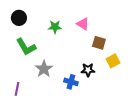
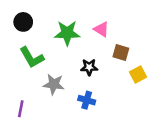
green star: (55, 27) -> (67, 33), size x1.5
gray star: (44, 69) -> (54, 84), turned -30
black star: (88, 70) -> (89, 67), moved

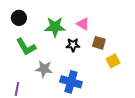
black star: (89, 67) -> (73, 45), moved
blue cross: (87, 100) -> (71, 82), size x1.5

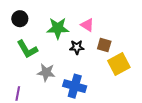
yellow square: (113, 61) -> (119, 64), size x1.5

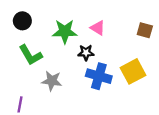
brown square: (104, 45) -> (145, 30), moved
blue cross: (75, 86) -> (99, 76), moved

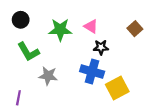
brown square: (145, 30) -> (135, 29), turned 32
black star: (86, 53) -> (101, 47), moved
yellow square: (133, 71) -> (117, 88), moved

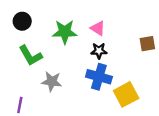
brown square: (135, 29) -> (147, 44), moved, turned 32
black star: (101, 47) -> (99, 51), moved

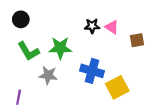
pink triangle: (98, 28) -> (112, 27), moved
green star: (65, 32) -> (60, 48), moved
black star: (99, 51) -> (92, 26), moved

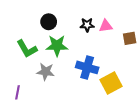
black circle: (21, 19) -> (49, 22), moved
pink triangle: (112, 27) -> (106, 26), turned -40

